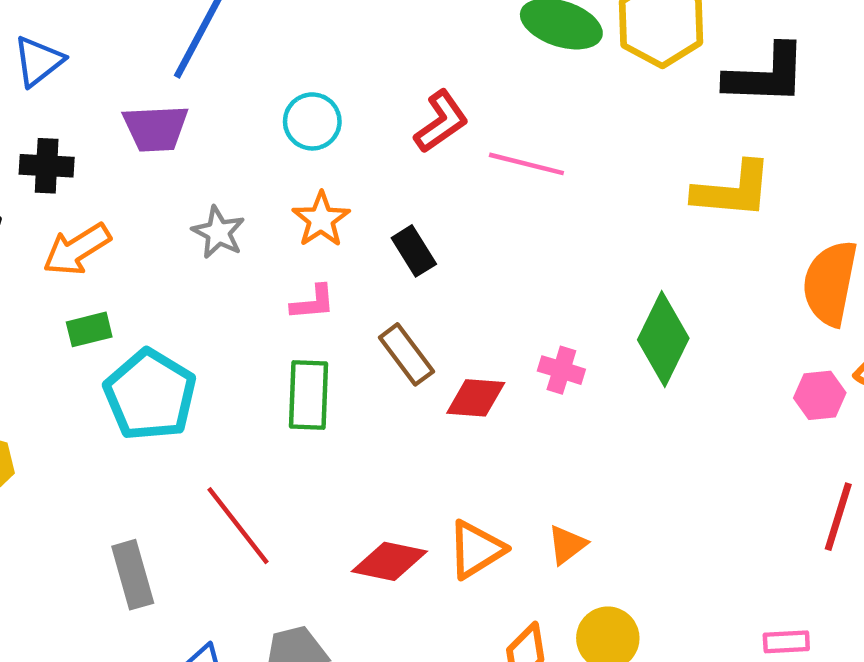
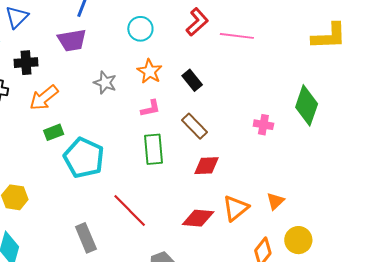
red diamond: (476, 398) -> (206, 166), moved

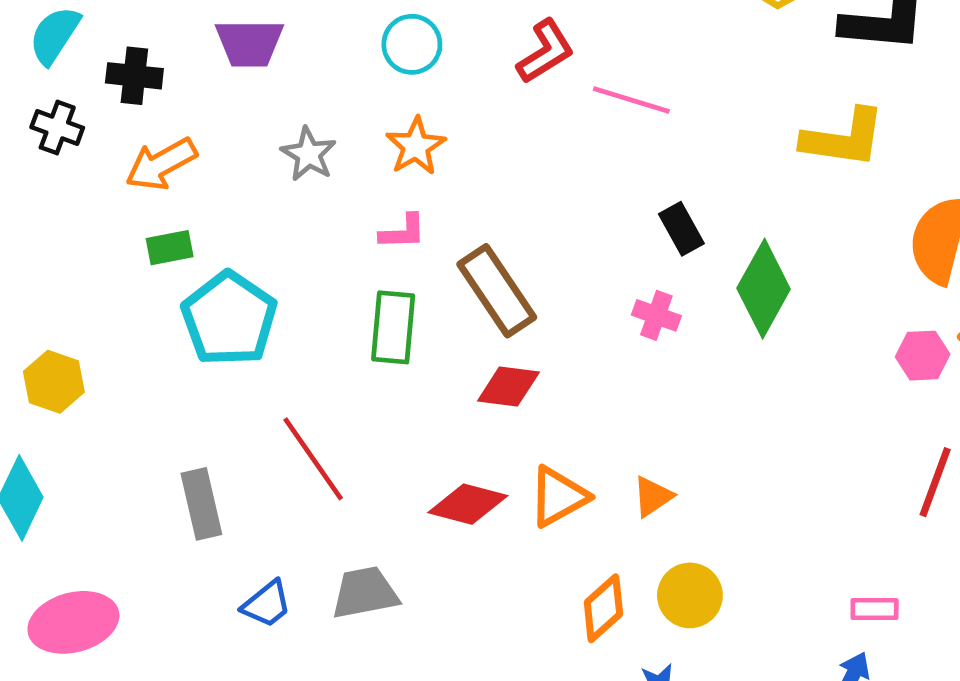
black rectangle: (192, 80) -> (681, 229), moved
brown rectangle: (194, 126) -> (497, 291), size x1.4

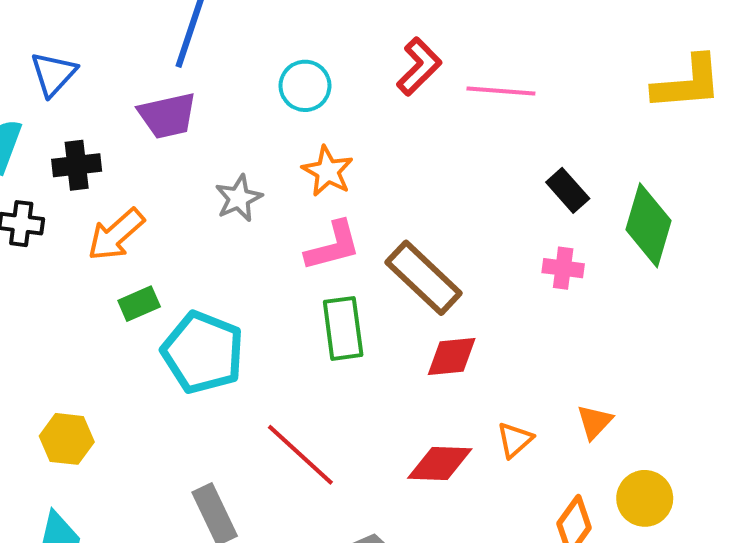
gray star: (309, 154) -> (239, 198), turned 30
pink L-shape: (403, 232) -> (333, 246), size x1.4
orange triangle: (558, 497) -> (515, 440), size x0.7

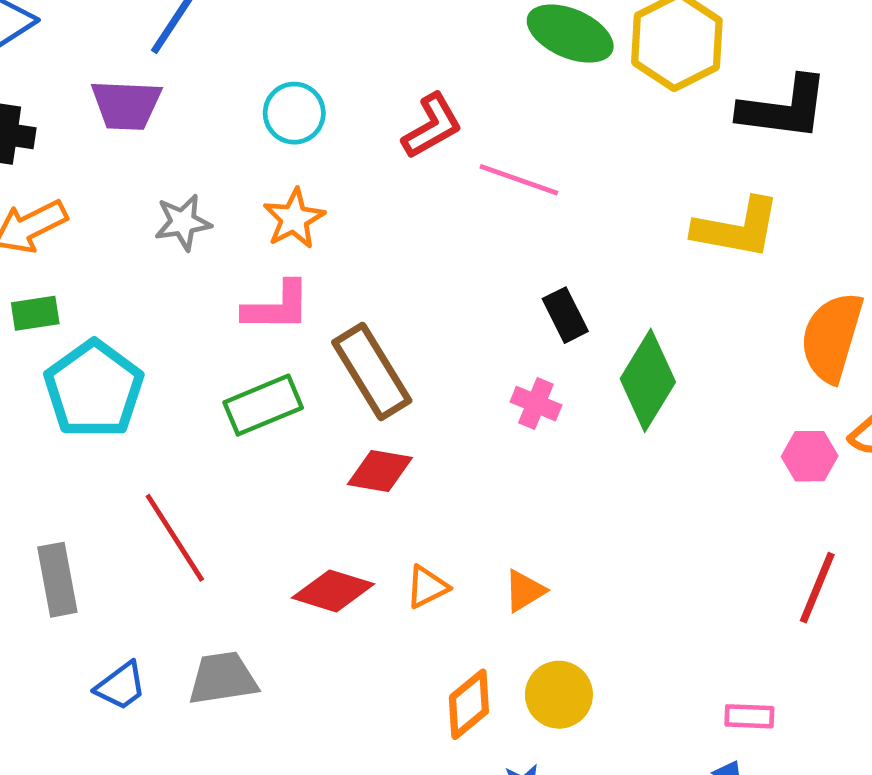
green rectangle: (343, 328) -> (263, 405), turned 60

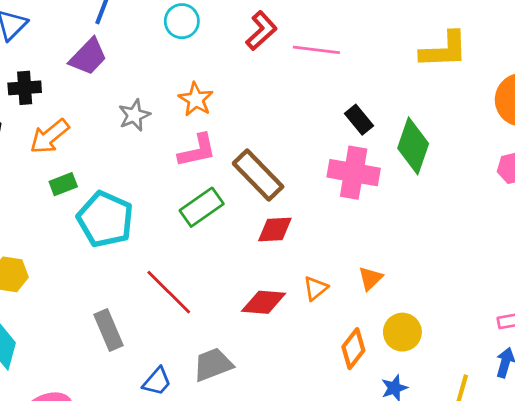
purple trapezoid: (126, 105) -> (88, 57), turned -36
cyan circle: (294, 113) -> (182, 21), moved
pink cross: (536, 404) -> (354, 173), size x1.8

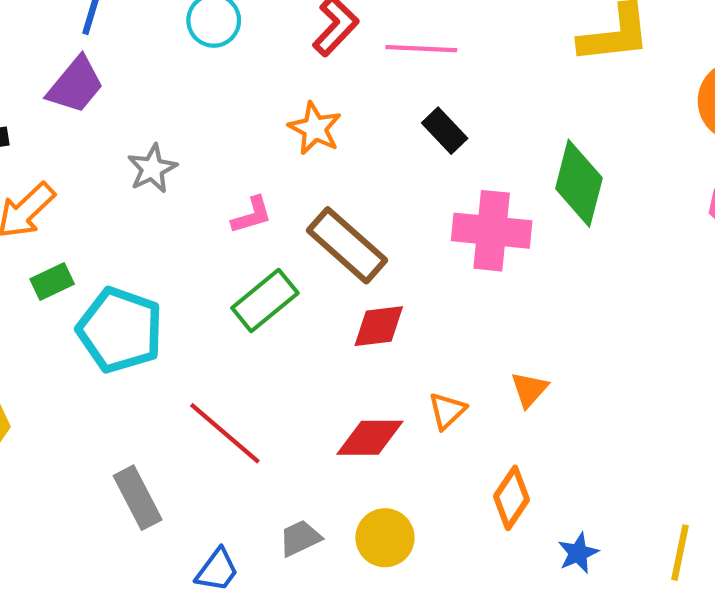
orange star: (196, 99) -> (315, 128), moved
black rectangle: (359, 120) -> (445, 131), moved
pink L-shape: (197, 151) -> (252, 215), size x0.7
yellow circle: (402, 332) -> (385, 538), moved
gray trapezoid: (213, 365) -> (300, 538), size x0.7

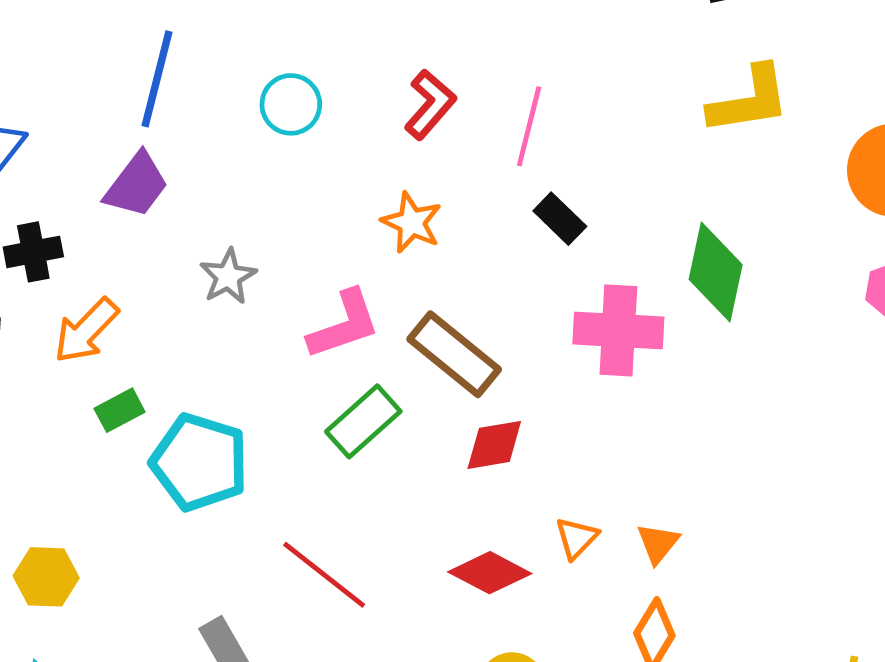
pink line: (421, 49) -> (529, 126), turned -76
pink L-shape: (252, 215) -> (344, 325), size x1.6
orange triangle: (529, 389) -> (658, 543), moved
red diamond: (370, 438) -> (490, 573), turned 30

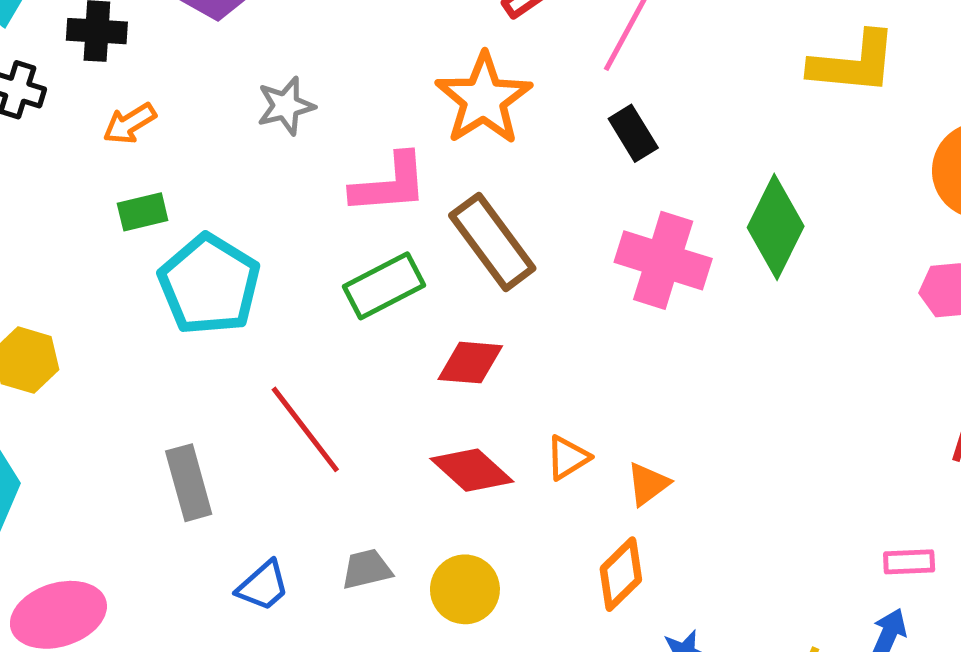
orange star: (412, 223) -> (484, 99), size x1.5
orange arrow: (86, 331) -> (130, 124), size x0.7
red diamond: (494, 445) -> (470, 363), moved

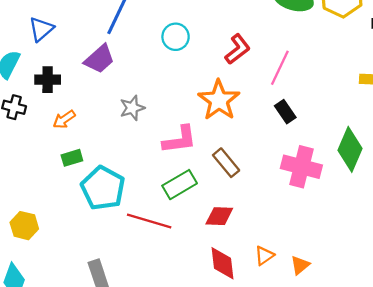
brown rectangle: (492, 242) -> (226, 163), size x0.7
red line: (305, 429) -> (149, 221), moved, turned -33
red diamond: (472, 470) -> (223, 263), turned 44

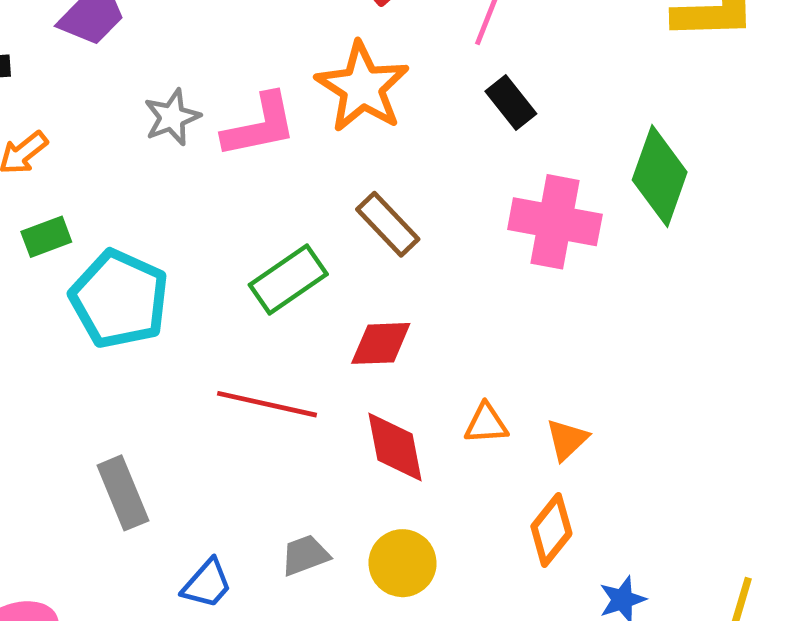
pink L-shape: (180, 140) -> (260, 126), moved
red line: (149, 221) -> (267, 404), moved
orange triangle: (264, 256) -> (486, 424), turned 35

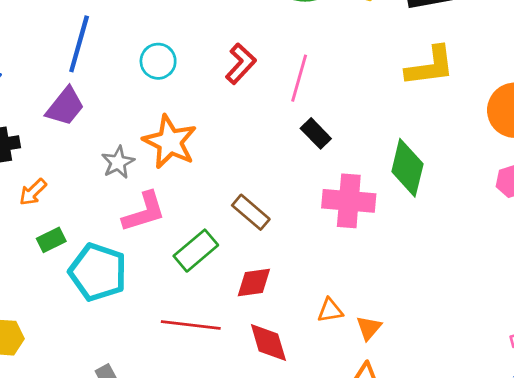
orange star: (362, 87) -> (170, 142), moved
pink L-shape: (260, 126) -> (144, 212), moved
orange triangle: (486, 424) -> (330, 310), moved

